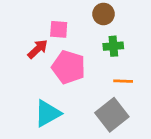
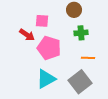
red arrow: (38, 49) -> (27, 35), turned 77
cyan triangle: (48, 113) -> (46, 79), moved

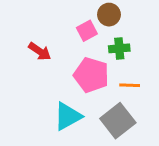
pink square: (42, 21) -> (87, 31), moved, turned -32
pink pentagon: (49, 48) -> (91, 75), moved

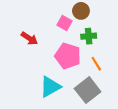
pink square: (87, 31) -> (64, 23), turned -32
orange line: (130, 85) -> (96, 64), turned 56

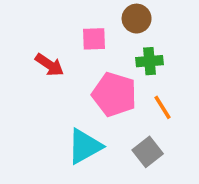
pink square: (64, 23) -> (94, 39), moved, turned -32
gray square: (88, 90) -> (148, 152), size x0.7

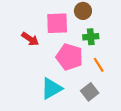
pink square: (94, 39) -> (57, 23), size x1.5

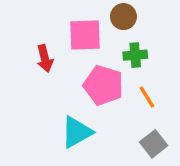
red arrow: (30, 39) -> (45, 58), turned 42
gray square: (90, 92) -> (154, 144), moved

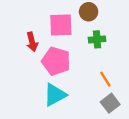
pink pentagon: (103, 85) -> (56, 61), moved
orange line: (147, 97) -> (105, 79), moved

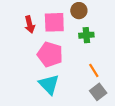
red arrow: (32, 42) -> (30, 24), moved
cyan triangle: (55, 95) -> (49, 84), turned -45

